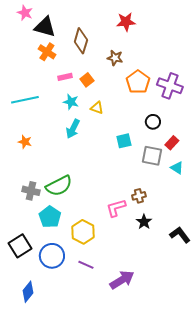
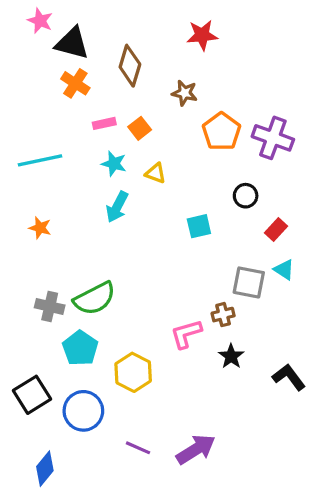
gray square: (152, 156) -> (249, 282), moved
purple line: (86, 265) -> (138, 448), moved

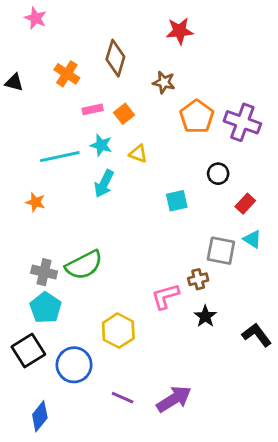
black triangle: (72, 43) -> (14, 82), moved, size x0.6
cyan line: (40, 160) -> (60, 157), moved
cyan pentagon: (80, 348) -> (45, 308), moved

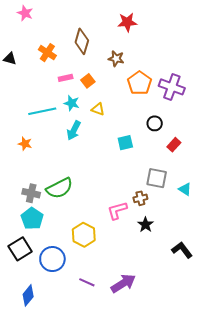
cyan triangle: (252, 239) -> (185, 189), moved
black L-shape: (257, 335) -> (182, 250), moved

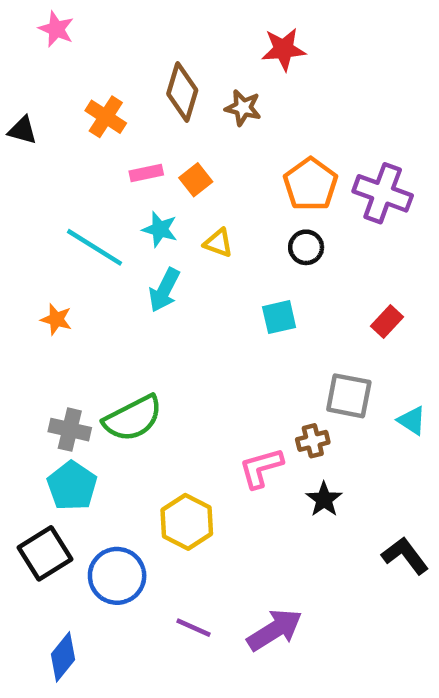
brown star: (116, 59) -> (243, 108), moved
cyan line: (42, 111) -> (95, 247), turned 44
black circle: (155, 123) -> (306, 247), moved

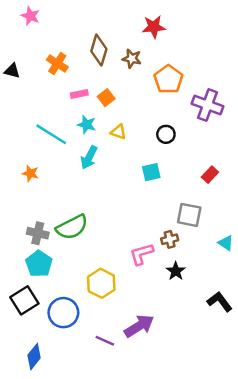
orange pentagon: (311, 184) -> (168, 79), moved
cyan triangle: (412, 421) -> (226, 243), moved
purple arrow: (275, 630) -> (139, 326), moved

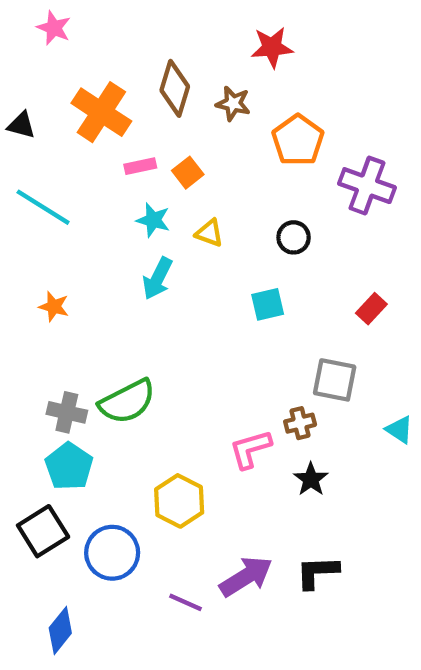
orange cross: (57, 63) -> (101, 112), size x1.5
cyan line: (51, 134) -> (43, 207), moved
black L-shape: (220, 302) -> (317, 572), moved, turned -55

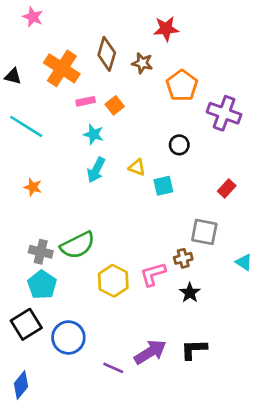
yellow triangle: (209, 233) -> (137, 167), moved
yellow hexagon: (179, 501) -> (113, 281), moved
blue diamond: (60, 630) -> (21, 385), moved

